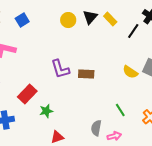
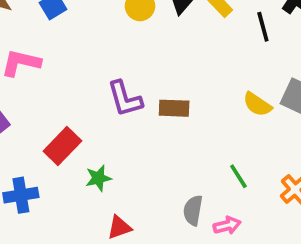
black line: (133, 31) -> (263, 27), turned -49

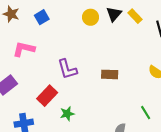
purple L-shape: (125, 99) -> (67, 69), moved

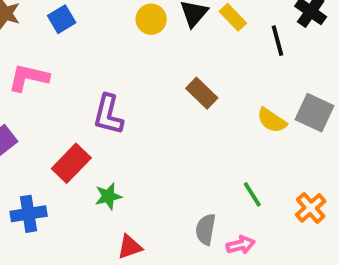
purple L-shape: (67, 69) -> (108, 115), turned 30
brown rectangle: (110, 74) -> (202, 93), moved, turned 42

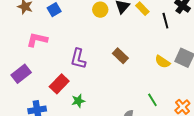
brown rectangle: (202, 93) -> (120, 56), moved

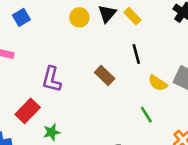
black line: (165, 21) -> (136, 54), moved
green line: (152, 100) -> (146, 115), moved

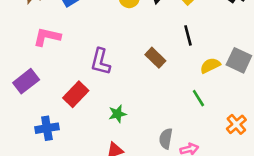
yellow semicircle: (158, 83) -> (210, 66), turned 120
green star: (52, 132) -> (117, 114), moved

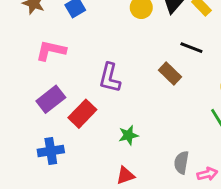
black line: (188, 35) -> (191, 48), moved, turned -54
purple rectangle: (26, 81) -> (51, 99), moved

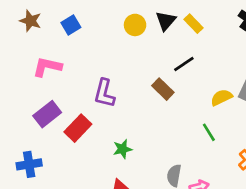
black line: (191, 48) -> (184, 64), turned -55
blue cross: (51, 151) -> (29, 164), moved

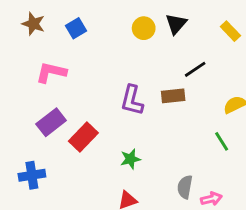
yellow rectangle: (194, 24) -> (230, 31), moved
brown rectangle: (163, 89) -> (173, 96), turned -50
purple L-shape: (104, 93) -> (132, 100), moved

